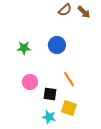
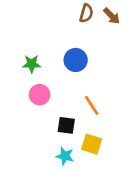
brown semicircle: (65, 10) -> (86, 13), turned -32
pink circle: (30, 82) -> (40, 95), moved

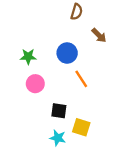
brown arrow: (112, 16) -> (99, 35), moved
orange line: (92, 105) -> (81, 79), moved

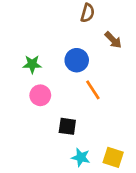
yellow square: (81, 127) -> (113, 157), moved
cyan star: (58, 138) -> (81, 157), moved

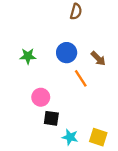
brown arrow: (113, 40) -> (98, 58), moved
pink circle: (40, 95) -> (41, 97), moved
black square: (67, 126) -> (51, 118), moved

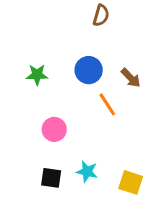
black square: (51, 118) -> (51, 178), moved
cyan star: (70, 137) -> (87, 172), moved

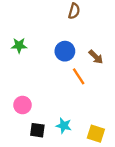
green star: (37, 75) -> (19, 45), moved
pink circle: (54, 129) -> (23, 105), moved

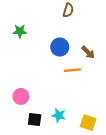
green star: (19, 45) -> (20, 31), moved
orange line: (79, 76) -> (72, 70), turned -63

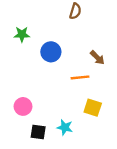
blue circle: (60, 47) -> (51, 52), moved
yellow square: (88, 123) -> (93, 108), moved

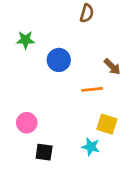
cyan star: (65, 127) -> (91, 147), moved

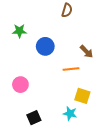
pink circle: (27, 123) -> (20, 85), moved
black square: (44, 152) -> (34, 118), turned -32

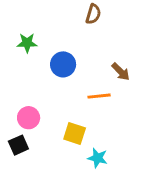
yellow square: (82, 96) -> (75, 134), moved
black square: (34, 118) -> (18, 145), moved

